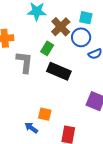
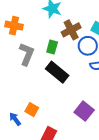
green rectangle: (47, 48) -> (52, 47), turned -32

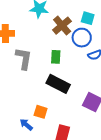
green rectangle: (52, 47) -> (56, 57), moved
black rectangle: (57, 72) -> (58, 84), moved

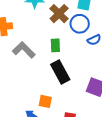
gray L-shape: (24, 59) -> (24, 50), turned -50
black rectangle: (58, 84) -> (60, 72), turned 40

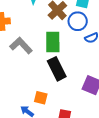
green rectangle: (55, 45) -> (53, 42), size x1.5

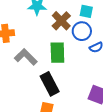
black rectangle: (57, 69) -> (50, 84), moved

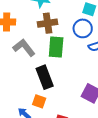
brown cross: (61, 21) -> (48, 23), moved, turned 30

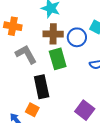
blue circle: (83, 28) -> (77, 37), moved
green rectangle: (56, 47) -> (58, 59), turned -30

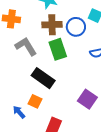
black rectangle: (42, 87) -> (43, 78), turned -40

